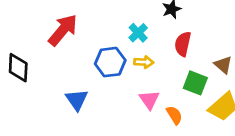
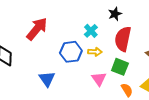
red semicircle: (183, 44) -> (123, 39), size x1.4
green square: (195, 83) -> (120, 67), moved
orange semicircle: (174, 115) -> (127, 90), moved

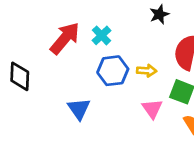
black star: (115, 14) -> (159, 14), moved
cyan cross: (91, 31) -> (101, 35), moved

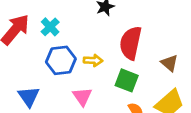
pink triangle: (152, 109) -> (82, 97), moved

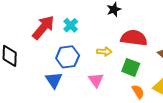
red semicircle: (131, 43) -> (134, 38), turned 85
blue hexagon: (61, 60) -> (68, 57), moved

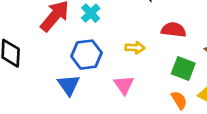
red semicircle: (134, 38) -> (174, 30), size x0.7
green square: (131, 67) -> (183, 68), moved

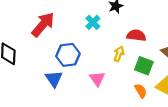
cyan cross: (91, 13) -> (93, 22), moved
yellow arrow: (135, 48) -> (119, 54), moved, turned -72

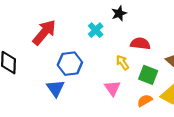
yellow arrow: (119, 54) -> (122, 63), turned -56
pink triangle: (97, 79) -> (112, 88), moved
orange semicircle: (141, 91) -> (145, 101), turned -88

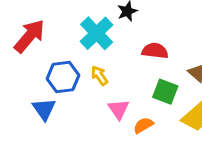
cyan cross: (96, 30) -> (97, 33), size x1.6
yellow arrow: (122, 63) -> (99, 76), moved
orange semicircle: (145, 101) -> (143, 125), moved

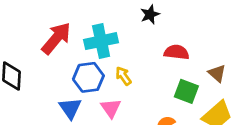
cyan cross: (97, 33) -> (101, 41), moved, turned 32
pink triangle: (118, 109) -> (111, 108), moved

